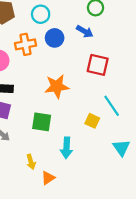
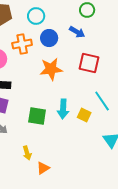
orange star: (57, 86) -> (51, 69), moved
cyan arrow: (66, 148) -> (63, 109), moved

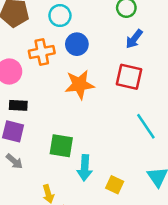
blue arrow: (77, 32) -> (134, 39), moved, turned 98
cyan arrow: (63, 109) -> (85, 168), moved
yellow square: (84, 115) -> (115, 185), moved

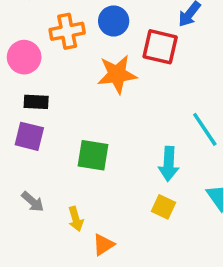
red square: (129, 77) -> (160, 47), moved
gray arrow: (14, 161) -> (33, 202), moved
cyan arrow: (85, 168) -> (169, 164), moved

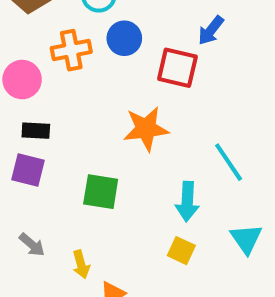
orange star: (117, 74) -> (146, 129), moved

